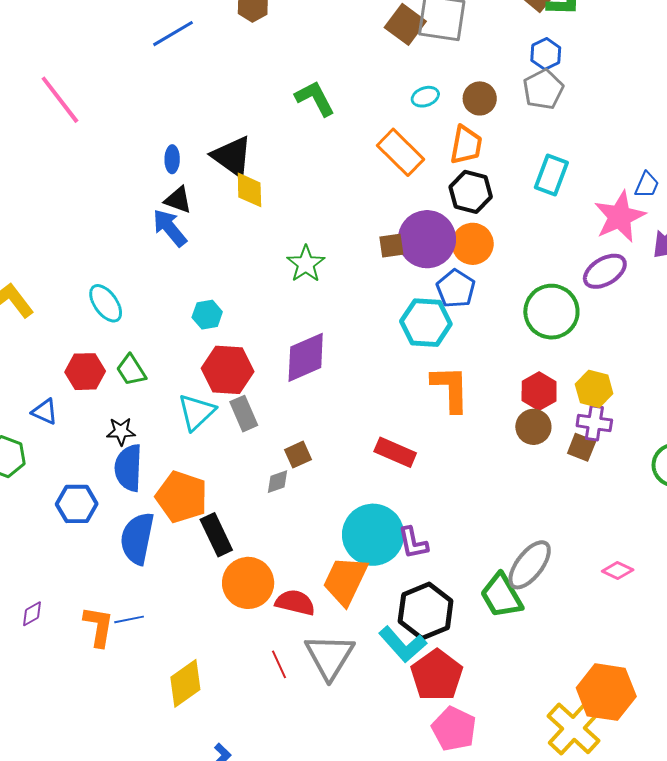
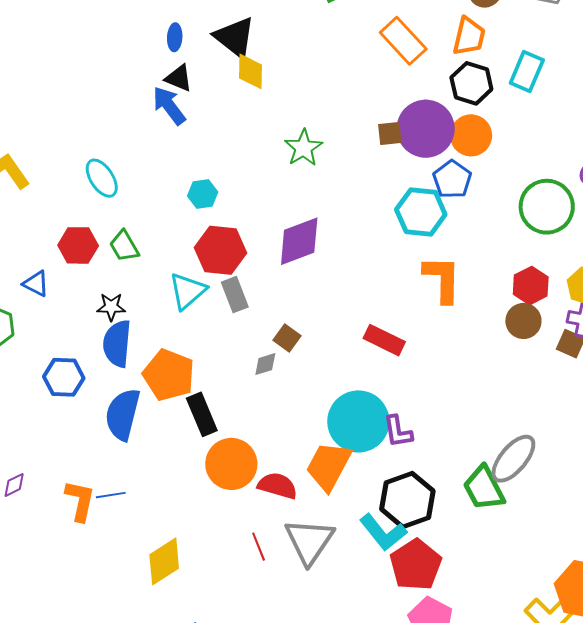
cyan rectangle: (551, 175) -> (527, 71), moved
brown square: (298, 455) -> (287, 338), turned -32

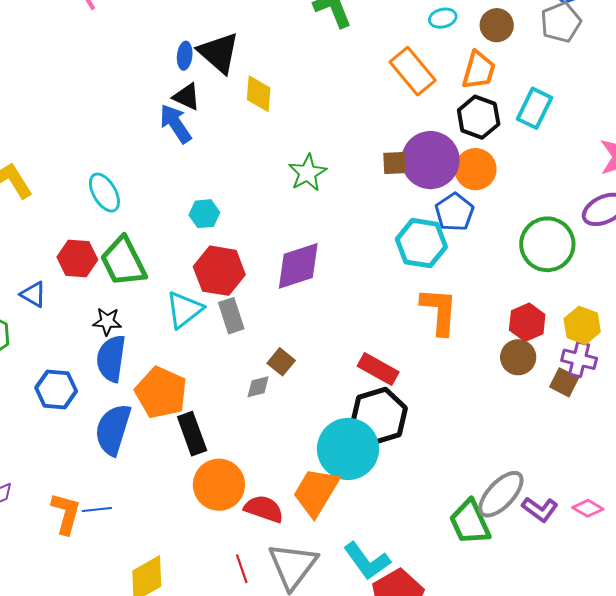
black triangle: (235, 37) -> (219, 53), moved
green trapezoid: (124, 246) -> (123, 262), size x1.6
purple L-shape: (398, 431) -> (540, 509), moved, turned -48
black hexagon: (407, 500) -> (379, 416), moved

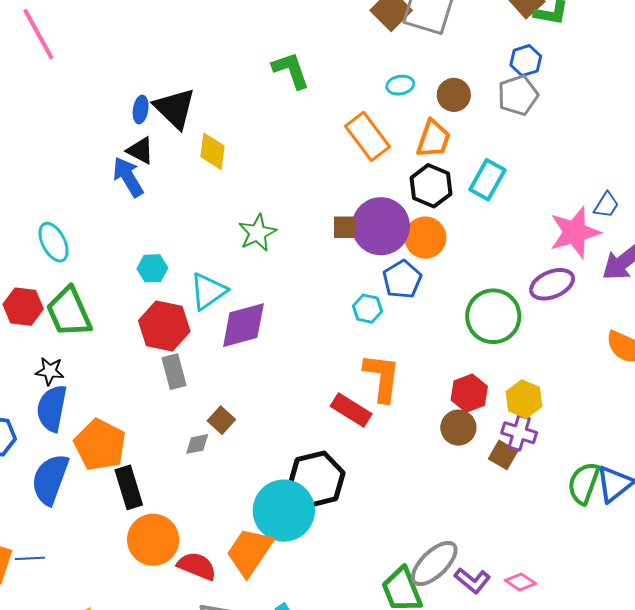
cyan hexagon: (421, 243) -> (367, 309), size x0.6
cyan triangle: (184, 310) -> (208, 291), moved
red rectangle: (378, 369) -> (351, 410), moved

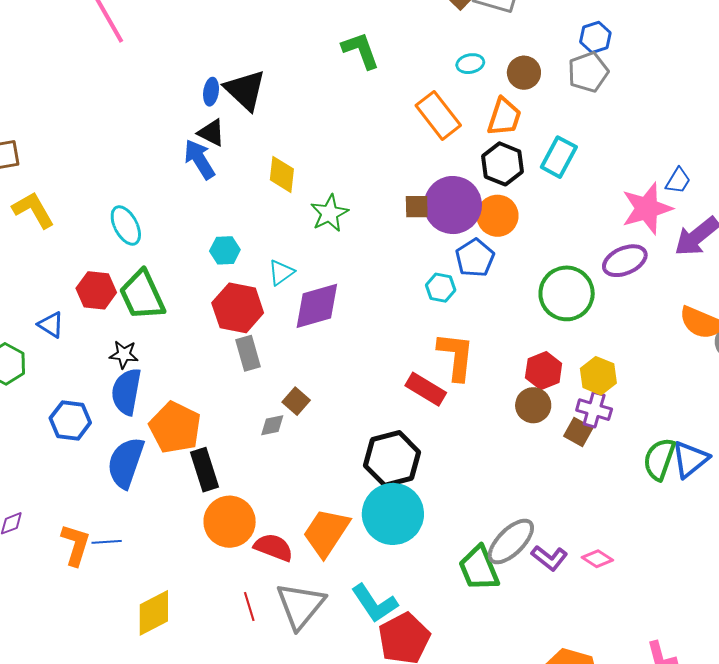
yellow diamond: (213, 151) -> (282, 174), moved
cyan triangle: (208, 291) -> (281, 272), size x0.7
cyan circle: (284, 511) -> (393, 514), moved

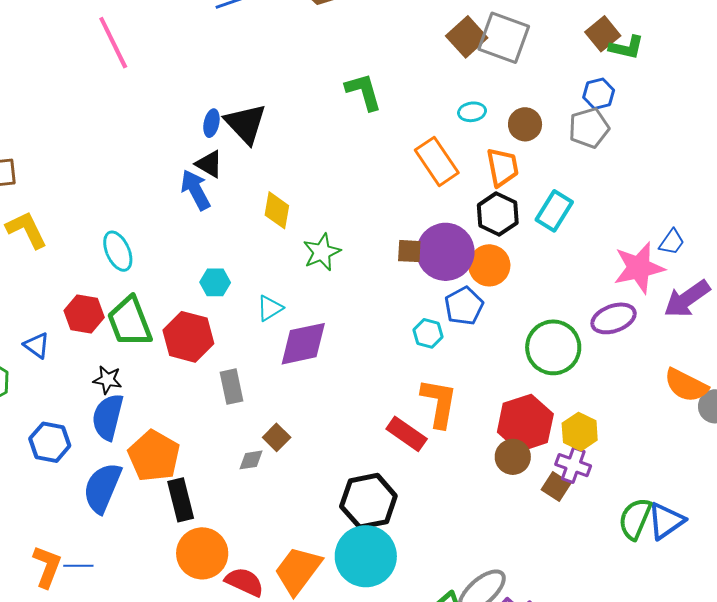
orange trapezoid: (504, 117) -> (502, 167), turned -33
red hexagon: (238, 308) -> (188, 337), moved
red hexagon: (544, 371) -> (525, 423), size x1.5

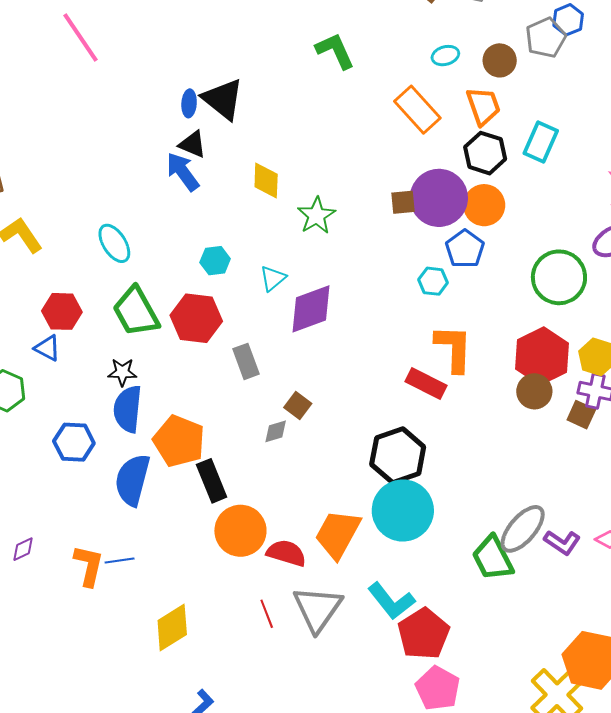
gray pentagon: (589, 128) -> (546, 38), moved
red hexagon: (84, 314) -> (62, 311), moved

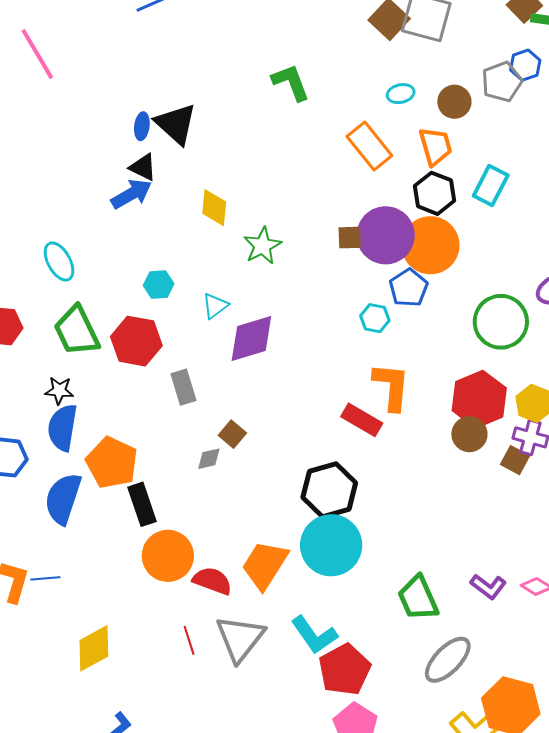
blue arrow: (183, 172) -> (131, 194), turned 93
orange circle: (484, 205) -> (430, 245), size x1.4
gray ellipse: (523, 529) -> (448, 660), moved

